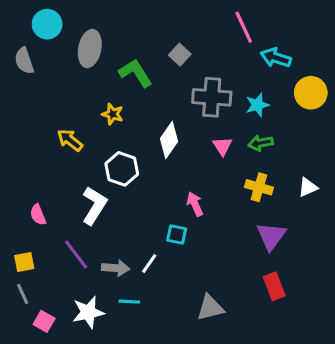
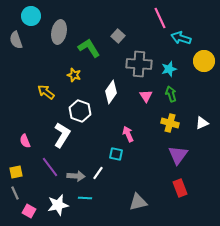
green arrow: (260, 143) -> (171, 94), turned 84

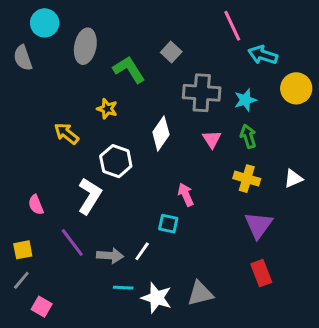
gray line: (15, 193) -> (21, 280), turned 64
white star: (58, 205) -> (157, 298), moved, turned 30

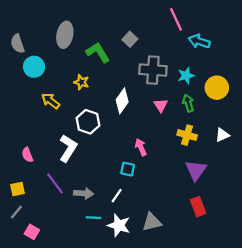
cyan circle: (45, 23) -> (34, 67), moved
yellow circle: (296, 88) -> (217, 88), moved
white line: (142, 251) -> (117, 196), moved

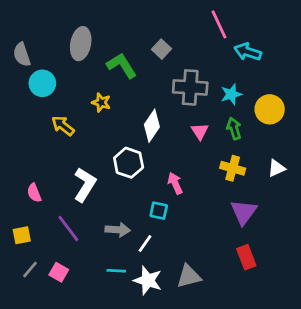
white hexagon: (88, 122) -> (129, 163), moved
gray arrow: (84, 193) -> (118, 230), moved
gray line: (16, 212) -> (30, 269), moved
pink square: (32, 232) -> (59, 272), moved

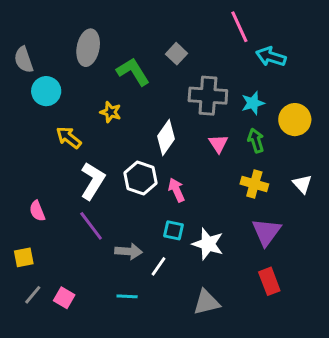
white triangle: (276, 168) -> (302, 184), turned -48
pink arrow: (175, 183) -> (176, 190), moved
white L-shape: (85, 185) -> (93, 181), moved
purple line: (68, 228) -> (91, 226), moved
white star: (148, 280) -> (208, 244), moved

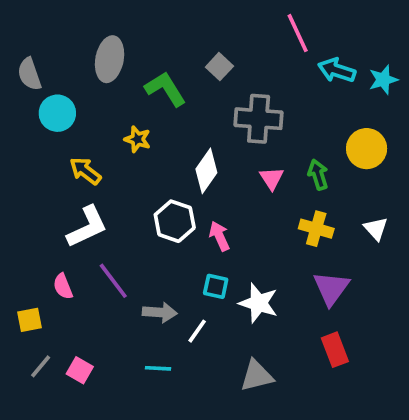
cyan star: (253, 103) -> (383, 80), moved
white L-shape: (93, 181) -> (87, 227), moved, turned 33
pink semicircle: (37, 211) -> (63, 286), moved

